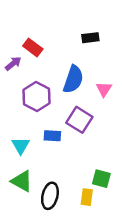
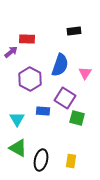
red rectangle: (33, 47) -> (27, 39), turned -35
green square: (101, 179) -> (77, 118), moved

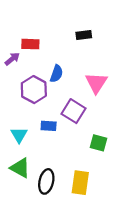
blue semicircle: (60, 65) -> (56, 74), moved, size x0.7
pink triangle: (85, 73) -> (96, 83), size x1.5
green square: (77, 118) -> (99, 143), moved
yellow rectangle: (71, 161) -> (80, 183), size x1.5

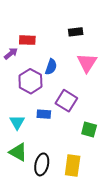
pink triangle: (96, 83) -> (87, 63), moved

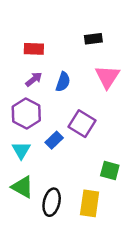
purple arrow: (11, 53) -> (34, 79), moved
purple hexagon: (30, 81) -> (26, 114), moved
blue rectangle: (44, 114) -> (54, 140), turned -48
green square: (89, 130) -> (110, 171), moved

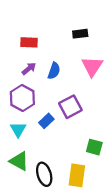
purple square: (82, 124) -> (70, 107), turned 30
black ellipse: (52, 202) -> (44, 174), turned -30

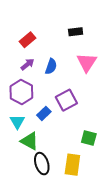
red rectangle: (29, 42) -> (27, 40), turned -42
green triangle: (19, 161) -> (30, 141), moved

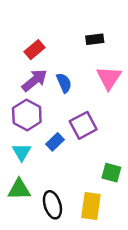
purple arrow: (27, 64) -> (35, 80), size x1.5
blue semicircle: (51, 66) -> (64, 83), turned -42
green triangle: (30, 141) -> (19, 189), moved, turned -30

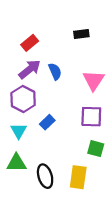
pink triangle: (109, 78) -> (94, 80), moved
purple square: (83, 125) -> (91, 117), moved, turned 30

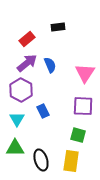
black rectangle: (81, 34) -> (58, 27), moved
blue rectangle: (47, 122) -> (43, 111), turned -72
green square: (96, 149) -> (78, 135), moved

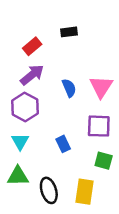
blue semicircle: (50, 65) -> (69, 88), moved
blue rectangle: (43, 111) -> (63, 144), moved
green square: (78, 135) -> (104, 161), moved

